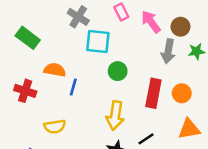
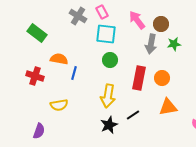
pink rectangle: (121, 12) -> (102, 12), moved
cyan square: (98, 41) -> (106, 34), moved

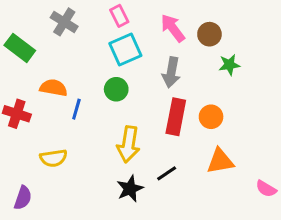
gray cross: (78, 16) -> (64, 22), moved
cyan square: (106, 34) -> (125, 49), turned -30
gray arrow: (151, 44) -> (171, 72), moved
green circle: (110, 60) -> (116, 89), moved

